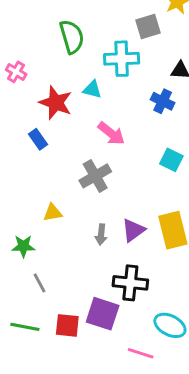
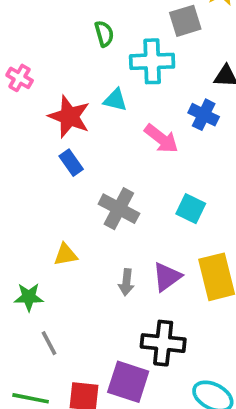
green semicircle: (72, 37) -> (104, 34), moved, size x0.6
pink arrow: (111, 133) -> (161, 139), moved
blue rectangle: (38, 139) -> (71, 163), moved
cyan square: (171, 160) -> (191, 209), moved
gray cross: (95, 176) -> (119, 209), turned -32

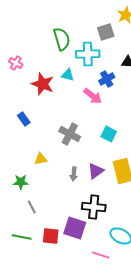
green semicircle: (104, 34) -> (62, 39), size x1.6
blue cross: (204, 115) -> (107, 79), moved, turned 35
blue rectangle: (71, 163) -> (24, 119), moved

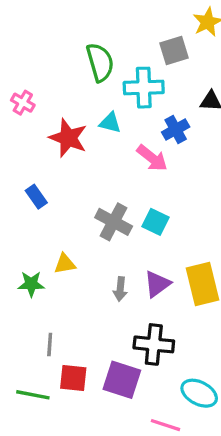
cyan square: (109, 134) -> (155, 222), moved
green star: (21, 182) -> (31, 284), moved
gray line: (32, 207) -> (50, 344), turned 32
red square: (51, 236) -> (73, 378), moved

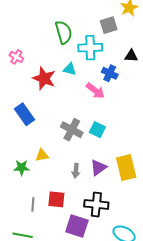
blue cross: (176, 129) -> (110, 73), turned -35
blue rectangle: (36, 197) -> (25, 114), size x1.5
red square: (73, 378) -> (56, 199), moved

